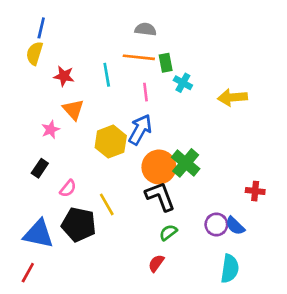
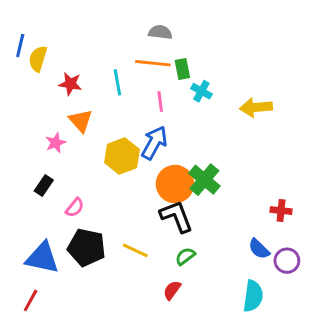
blue line: (41, 28) -> (20, 45), moved
yellow line: (107, 204) -> (135, 250), moved, turned -35
purple circle: (216, 224) -> (287, 261), moved

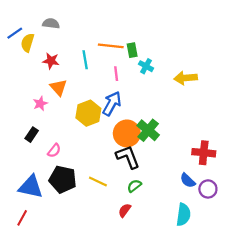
gray semicircle: (160, 32) -> (51, 23), moved
blue line: (20, 45) -> (15, 33), turned 42
red cross: (281, 211) -> (204, 153), size x1.5

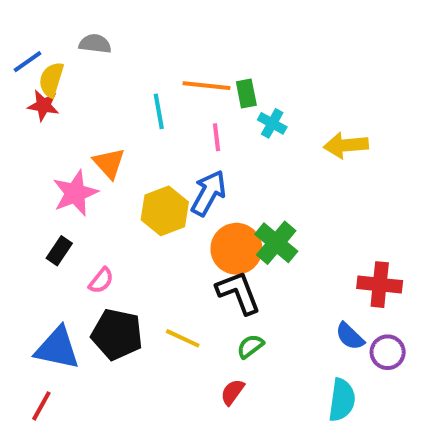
red star: (51, 61) -> (43, 105), moved
pink star: (40, 104) -> (75, 193), size x1.6

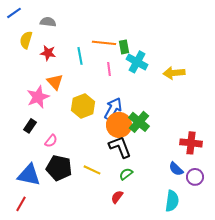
blue line: (27, 62) -> (14, 13), moved
red star: (43, 105) -> (48, 53), moved
cyan cross: (272, 123) -> (137, 62), size x1.5
blue arrow: (209, 193) -> (113, 109), moved

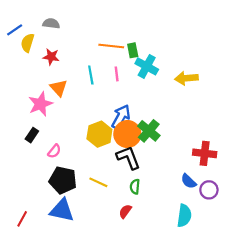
blue line: (14, 13) -> (15, 30), moved
cyan line: (80, 56) -> (91, 75), moved
yellow hexagon: (83, 106) -> (99, 134), moved
green semicircle: (126, 174) -> (135, 187), turned -48
blue triangle: (29, 175) -> (62, 210), moved

